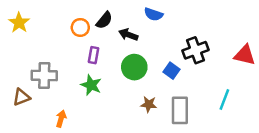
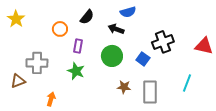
blue semicircle: (153, 14) -> (128, 12), turned -35
orange circle: (80, 27) -> (60, 29), moved
black arrow: (128, 35) -> (116, 29), moved

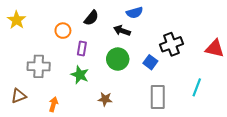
brown triangle: (18, 81) -> (19, 96), moved
brown star: (124, 87) -> (105, 99), moved

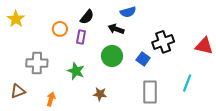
purple rectangle: (82, 48) -> (81, 37), moved

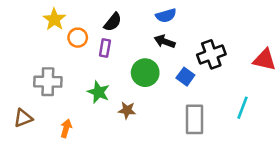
yellow star: (16, 19) -> (54, 19), moved
black arrow: (116, 29) -> (165, 41), moved
brown star: (100, 94) -> (127, 110), moved

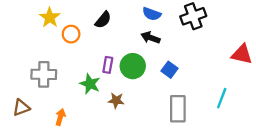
blue semicircle: (166, 16) -> (152, 14), turned 36
purple rectangle: (105, 48) -> (108, 65), moved
black cross: (211, 54) -> (193, 16), moved

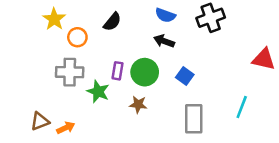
gray cross: (44, 74) -> (70, 72), moved
brown star: (116, 100) -> (138, 104), moved
brown triangle: (21, 108) -> (40, 121), moved
orange arrow: (60, 117) -> (66, 128), turned 49

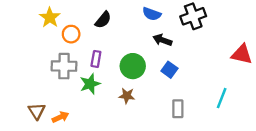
black arrow: (164, 41) -> (162, 40), moved
purple rectangle: (118, 71) -> (96, 59), moved
green star: (98, 92) -> (90, 84), turned 30
gray rectangle: (194, 119) -> (178, 109), size x0.7
brown triangle: (40, 121) -> (37, 111), turned -42

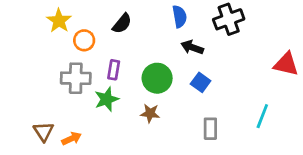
blue semicircle: (152, 14) -> (180, 16), turned -120

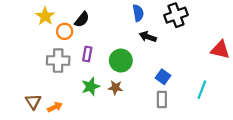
black semicircle: (122, 23) -> (82, 19), moved
blue square: (201, 82) -> (163, 77), moved
green star: (107, 99) -> (91, 86), moved

